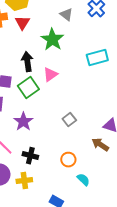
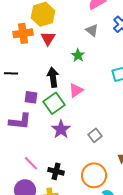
green star: (52, 40) -> (78, 55), size x0.6
purple star: (23, 122) -> (61, 129), moved
orange circle: (68, 160) -> (94, 175), size x1.6

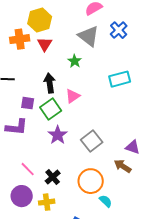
gray triangle: (92, 30) -> (89, 36), size x1.6
gray square: (95, 135) -> (92, 141), size x1.5
black cross: (56, 171) -> (53, 177), turned 35

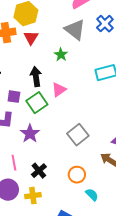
purple star: (58, 135) -> (30, 134), moved
pink line: (28, 169) -> (14, 163), turned 35
orange circle: (91, 181) -> (77, 175), size x0.7

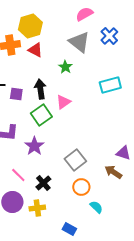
red triangle: (31, 38) -> (35, 50), turned -35
purple square: (14, 97) -> (16, 94), moved
gray square: (78, 135) -> (75, 160), moved
pink line: (14, 163) -> (18, 175), turned -35

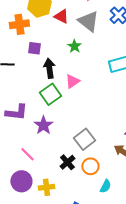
red triangle: (35, 50) -> (61, 16), moved
purple square: (16, 94) -> (34, 48), moved
black cross: (43, 183) -> (67, 162), moved
cyan semicircle: (96, 207) -> (105, 186), turned 72

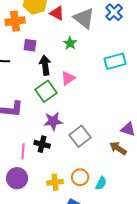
purple star: (43, 125) -> (53, 121), moved, turned 30
pink line: (27, 154) -> (23, 151), turned 49
black cross: (67, 162) -> (42, 144), moved, turned -35
orange circle: (90, 166) -> (80, 177), moved
yellow cross: (46, 187) -> (55, 182), moved

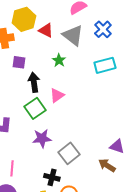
cyan rectangle: (115, 61) -> (105, 65), moved
black cross: (42, 144) -> (52, 177), moved

